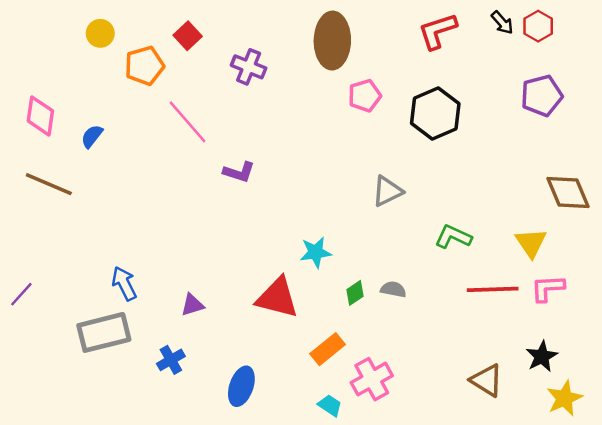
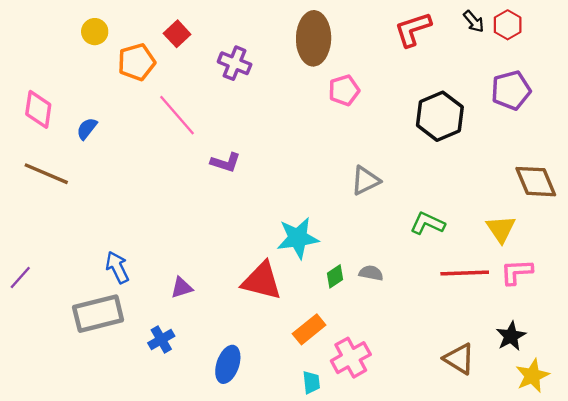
black hexagon: (435, 114) -> (440, 116), moved
cyan star: (316, 252) -> (298, 238), size x1.4
cyan trapezoid: (330, 405) -> (311, 382), turned 50

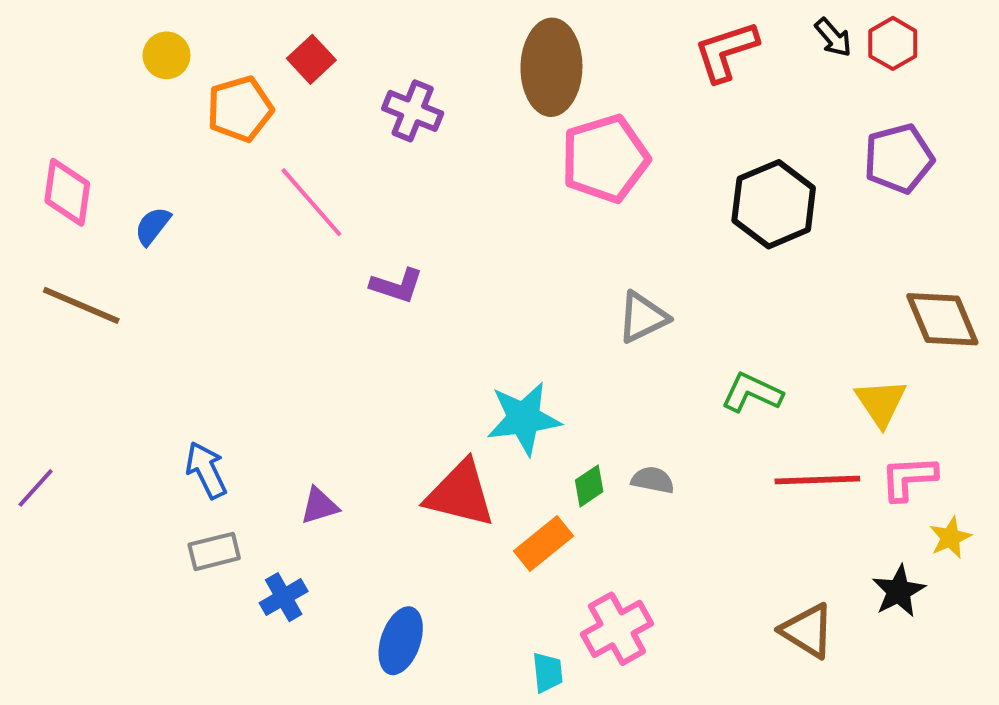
pink pentagon: (344, 90) -> (605, 159), size x1.6
gray rectangle: (98, 314) -> (214, 551), moved, size x0.6
orange rectangle: (309, 329) -> (544, 543), moved
yellow star: (532, 376) -> (950, 538), moved, size x0.7

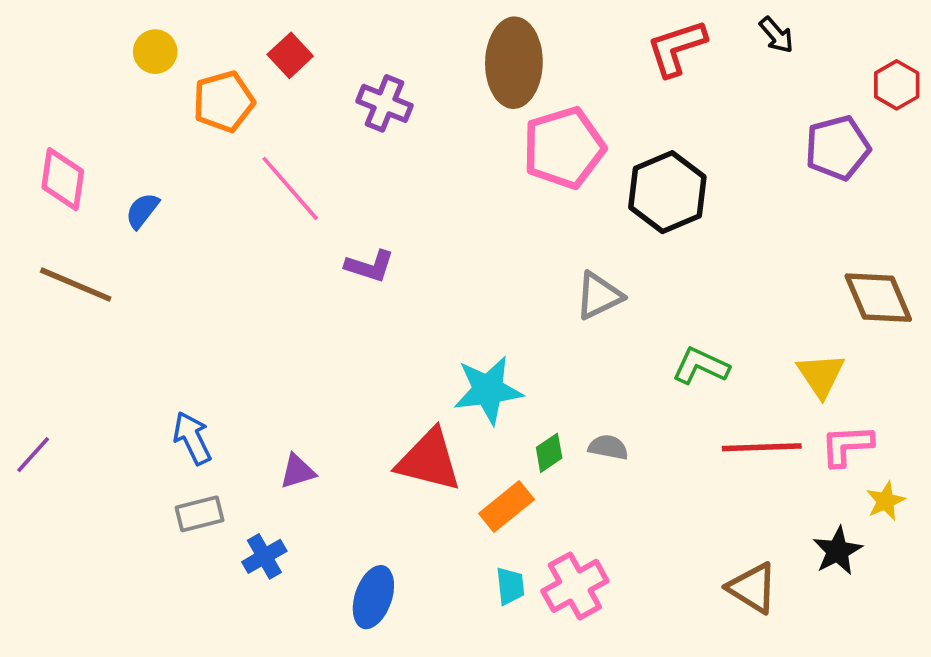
red hexagon: (893, 43) -> (897, 85), moved
black hexagon: (774, 204) -> (667, 192), moved
cyan trapezoid: (548, 672) -> (510, 586), moved

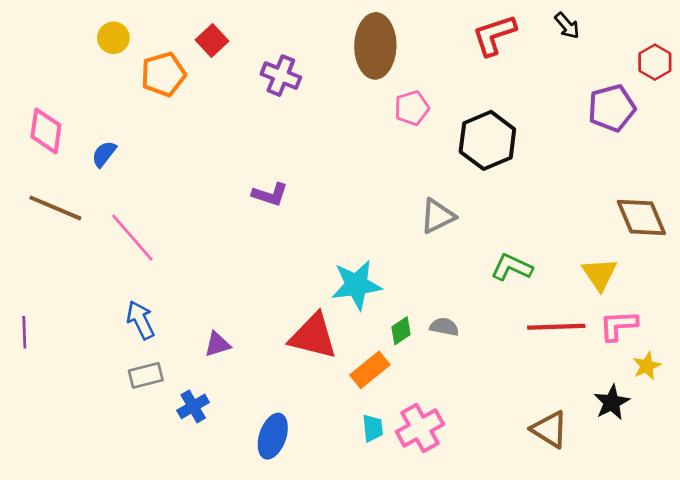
pink pentagon: (564, 148) -> (412, 108), size x0.6
pink line: (290, 188) -> (132, 238), moved
purple line: (33, 455) -> (24, 332), turned -44

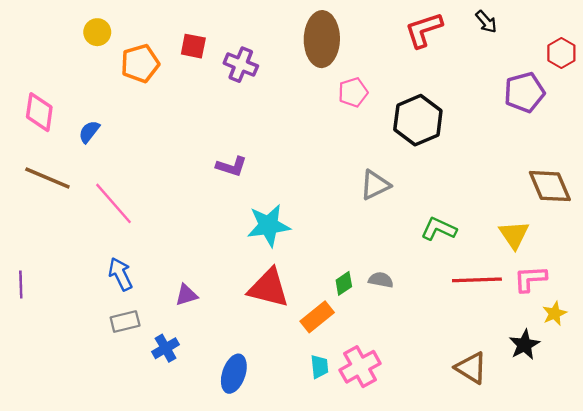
red square: (212, 40) -> (193, 46), moved, turned -36
cyan star: (356, 285) -> (269, 225), moved

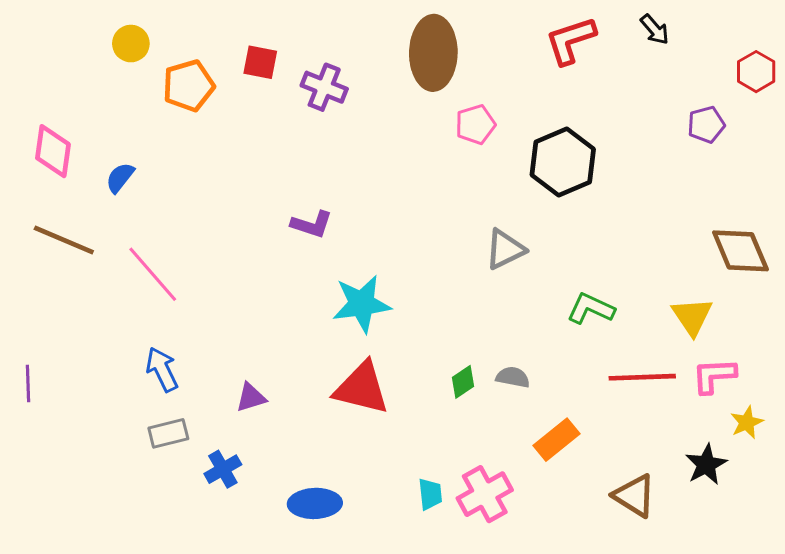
purple pentagon: (524, 92) -> (706, 125), size x0.7
orange rectangle: (317, 317) -> (557, 440), moved
blue ellipse: (234, 374) -> (315, 503), turned 69

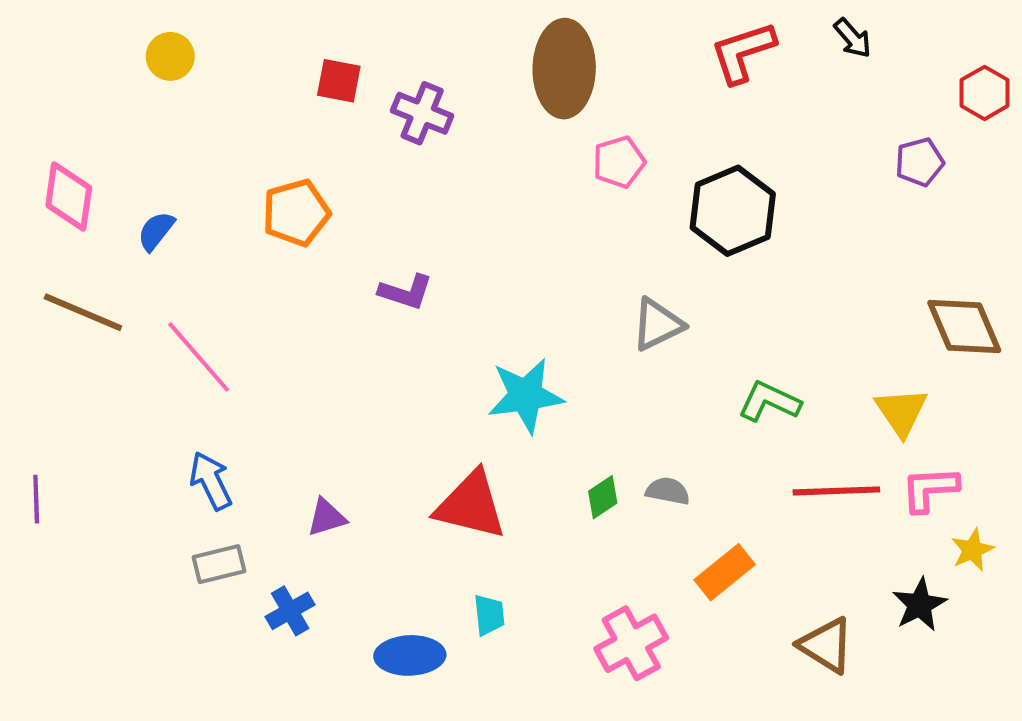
orange pentagon: (189, 86) -> (296, 213), moved
cyan star: (362, 304) -> (526, 396), moved
cyan trapezoid: (430, 494) -> (489, 615), moved

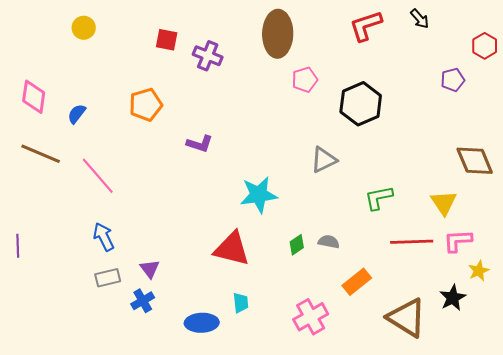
green L-shape: (769, 402) -> (379, 198), turned -36
purple triangle: (327, 517) -> (150, 269), moved, turned -50
brown triangle: (826, 645) -> (407, 318), size x1.4

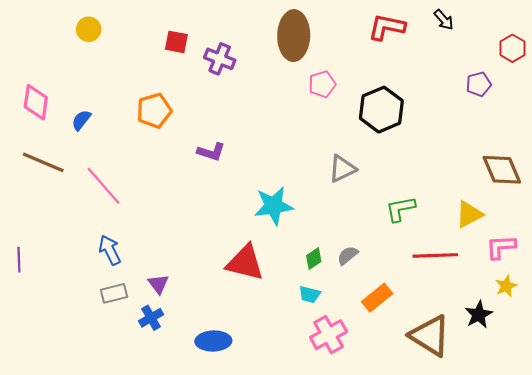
red L-shape: (366, 26) -> (387, 27), turned 30
yellow triangle: (444, 203) -> (469, 214), turned 36
pink L-shape: (458, 241) -> (501, 247), moved
gray semicircle: (329, 242) -> (348, 255), turned -50
cyan trapezoid: (241, 303) -> (310, 295), moved, turned 110

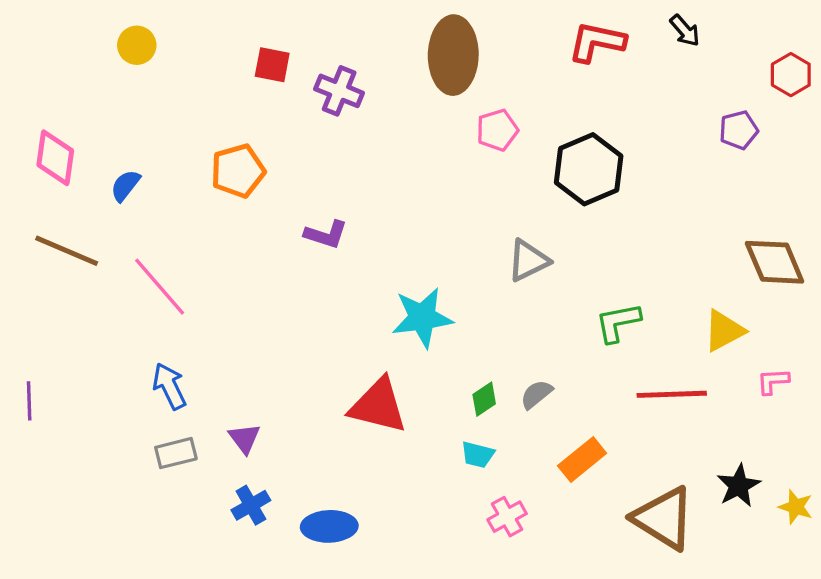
pink L-shape: (501, 247) -> (773, 381), size x0.7
yellow star: (506, 286) -> (796, 507), moved, turned -30
blue cross: (151, 318) -> (251, 505), moved
pink cross: (329, 335) -> (507, 517), size x0.7

